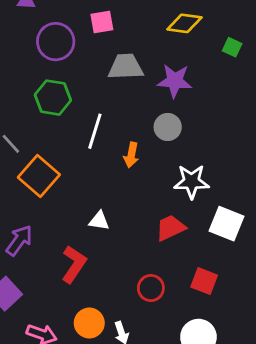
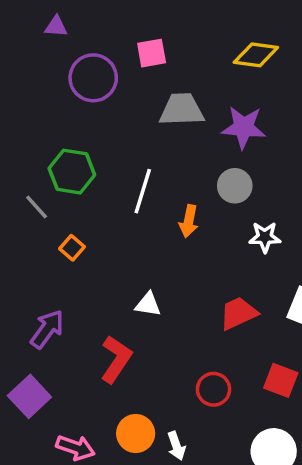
green hexagon: (53, 98) -> (72, 172), moved
orange square: (39, 176) -> (72, 248), size x0.5
white star: (191, 182) -> (265, 237), moved, size x0.7

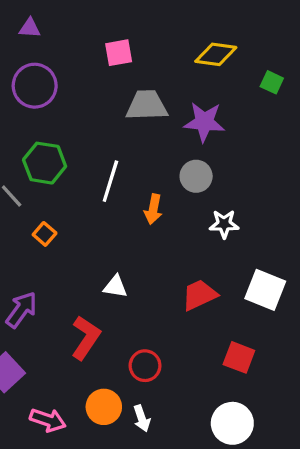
purple circle: (93, 78) -> (35, 86), moved
red circle: (213, 389) -> (145, 366), moved

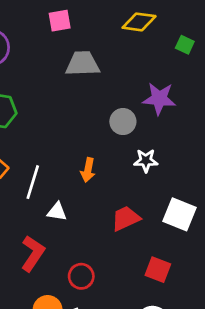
purple star: (204, 122) -> (159, 99), moved
white line: (110, 181) -> (33, 182), moved
orange arrow: (153, 209) -> (88, 170), moved

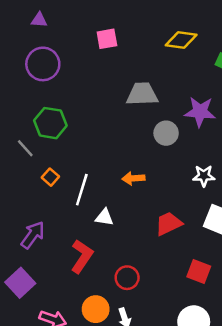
gray trapezoid: (83, 64) -> (142, 94), moved
white star: (146, 161) -> (204, 176), moved
orange arrow: (88, 170) -> (133, 178), turned 75

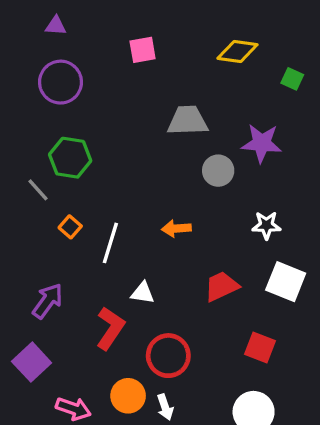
white triangle: (104, 217) -> (143, 293), moved
red circle: (127, 278) -> (168, 356), size x1.4

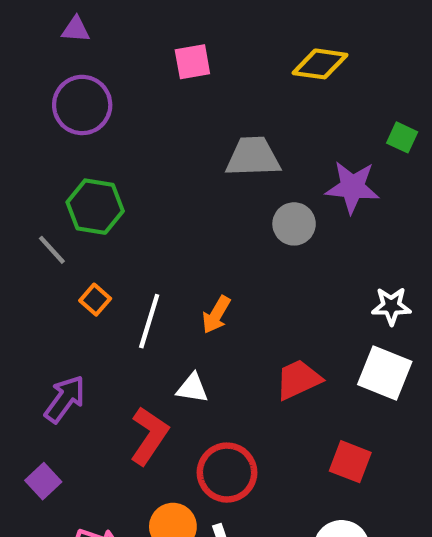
green square: (292, 79) -> (402, 137), moved
white star: (266, 225) -> (391, 306), moved
orange arrow: (176, 228) -> (216, 315), moved, turned -56
purple square: (32, 362) -> (43, 481), size x0.7

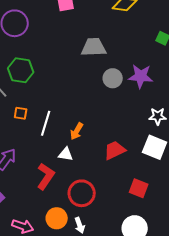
purple star: (352, 187) -> (141, 76), moved
orange square: (95, 300) -> (21, 113), turned -32
orange arrow: (216, 315) -> (77, 131), moved

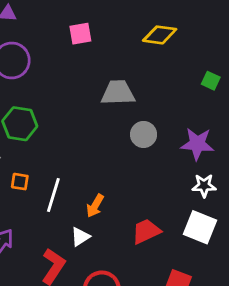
purple star: (141, 76) -> (197, 144), moved
white triangle: (66, 154) -> (80, 237), turned -42

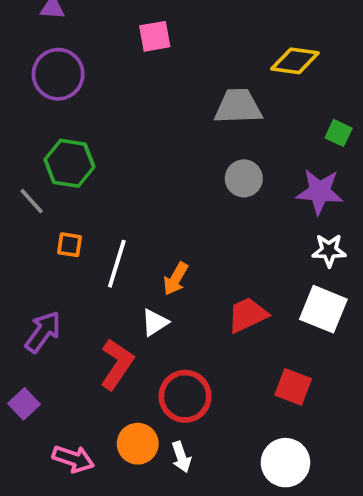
yellow diamond: (160, 35) -> (295, 61), moved
green square: (211, 81) -> (339, 133), moved
gray trapezoid: (118, 93) -> (238, 106), moved

